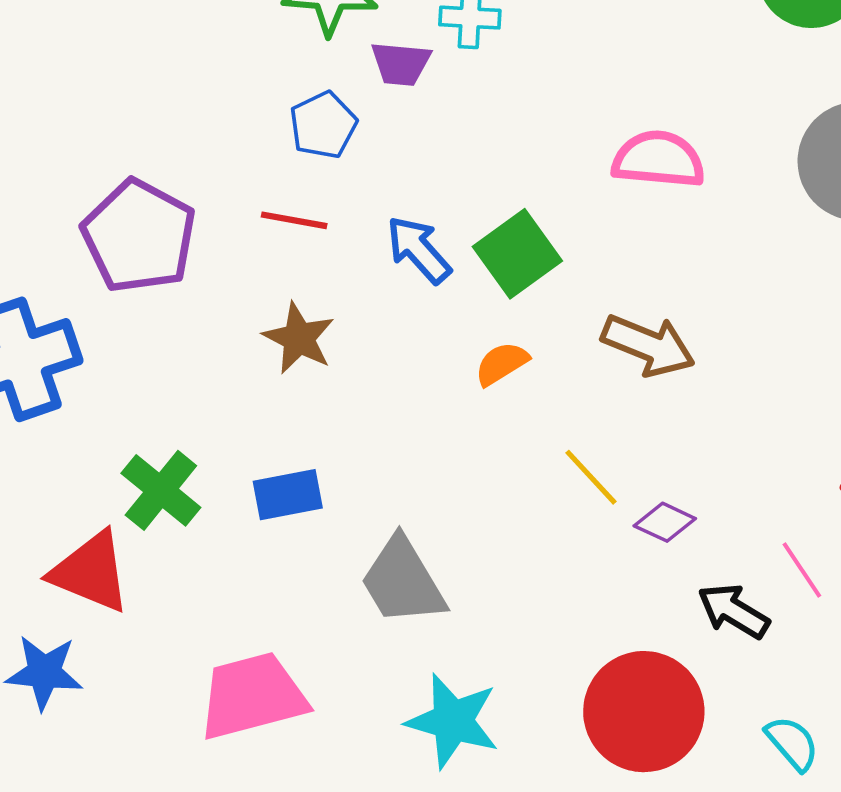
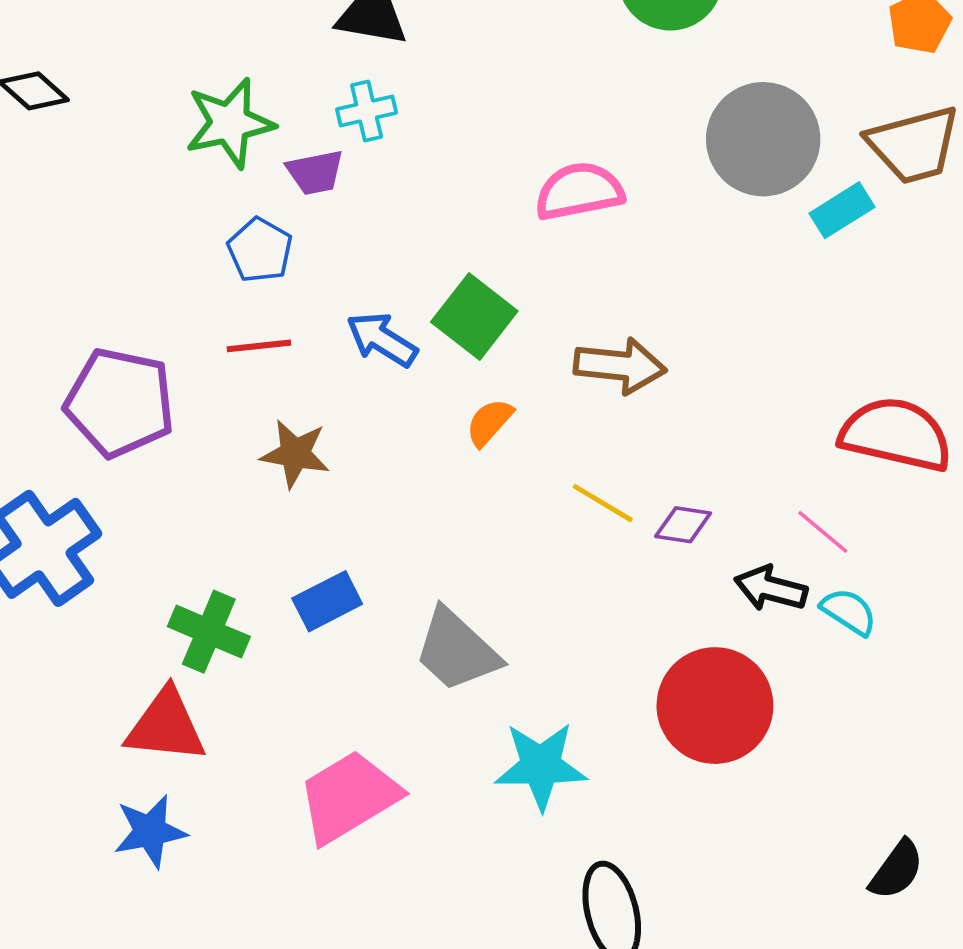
cyan semicircle: (792, 743) -> (849, 612), moved

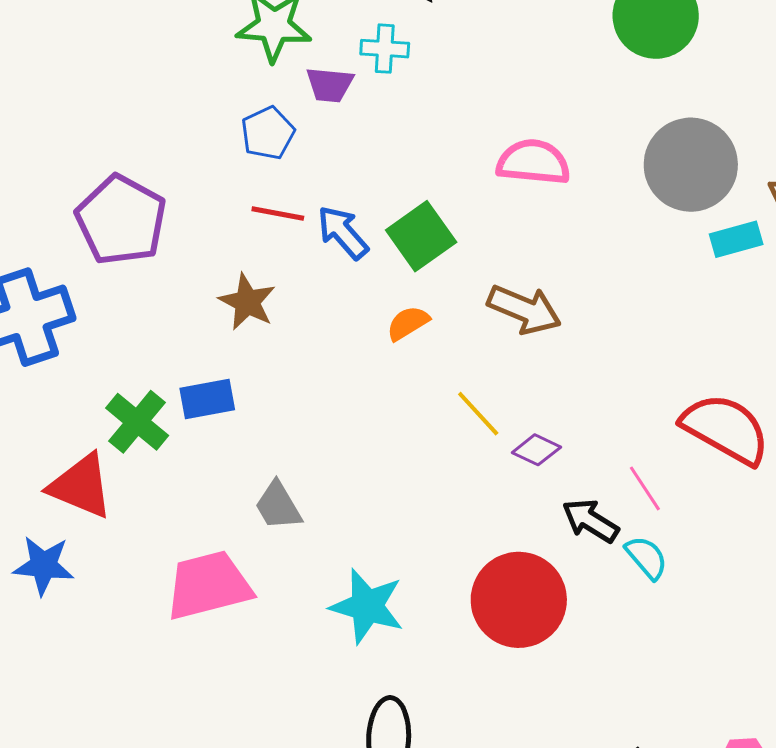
red line: (259, 346) -> (278, 213), moved
blue rectangle: (327, 601) -> (207, 399), moved
gray trapezoid: (457, 650) -> (278, 506), moved, size x0.7

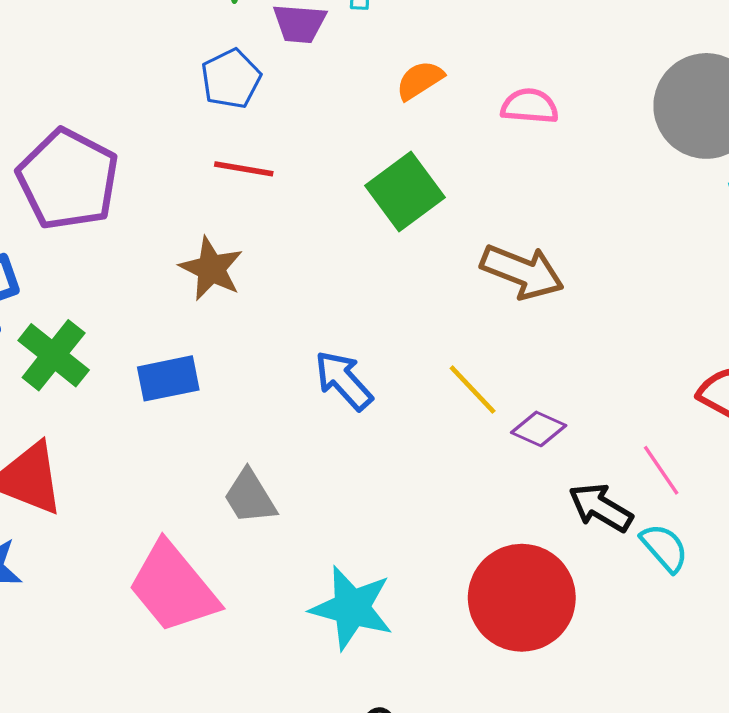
pink semicircle: (533, 162) -> (530, 106), size x0.7
blue arrow: (343, 232) -> (344, 380), moved
orange semicircle: (408, 323) -> (420, 80), moved
green cross: (137, 422) -> (54, 355), moved
pink trapezoid: (208, 585) -> (173, 587), turned -114

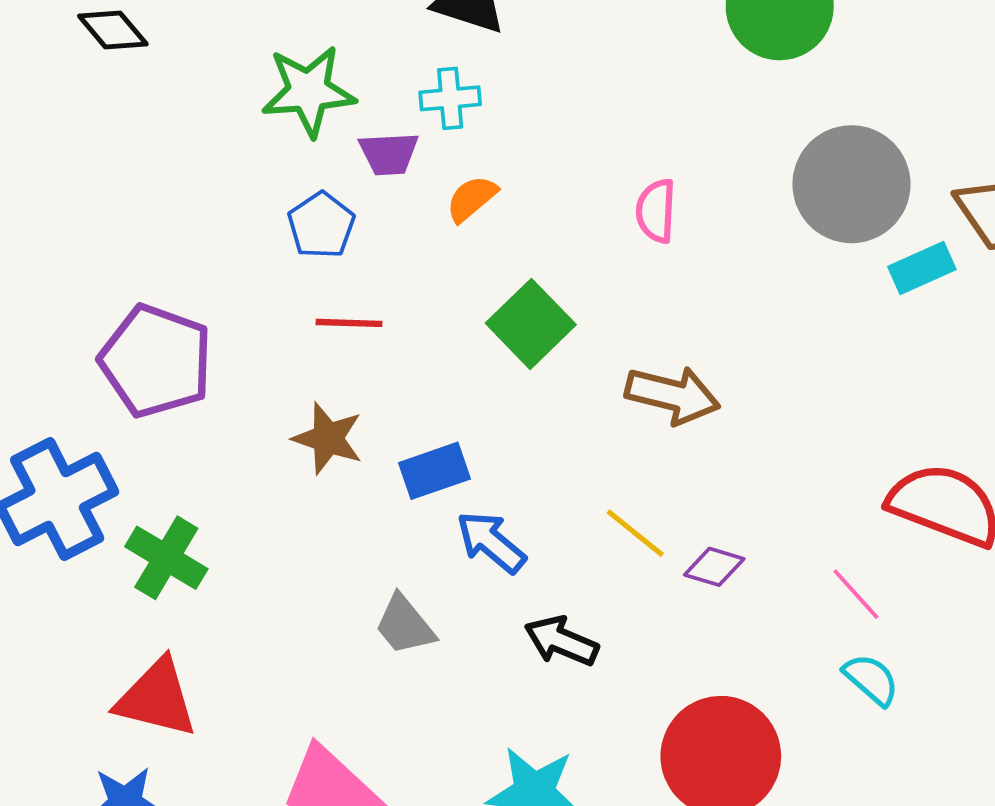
orange semicircle: (420, 80) -> (472, 199), moved
pink semicircle: (530, 106) -> (656, 211), turned -84
blue rectangle: (168, 378) -> (434, 471), moved
gray trapezoid: (250, 497) -> (405, 625), moved
black arrow: (601, 507) -> (561, 641), moved

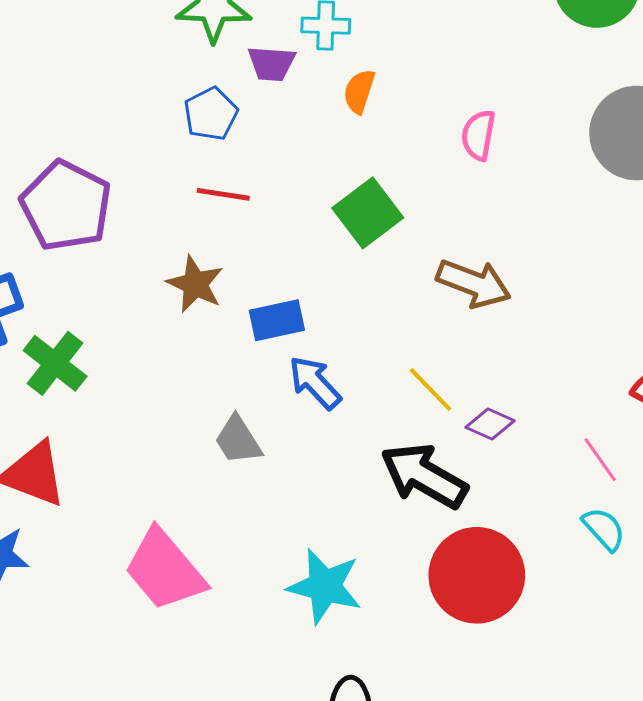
orange semicircle: (472, 199) -> (359, 91), moved, turned -39
black arrow: (561, 641) -> (424, 476), moved, size x1.5

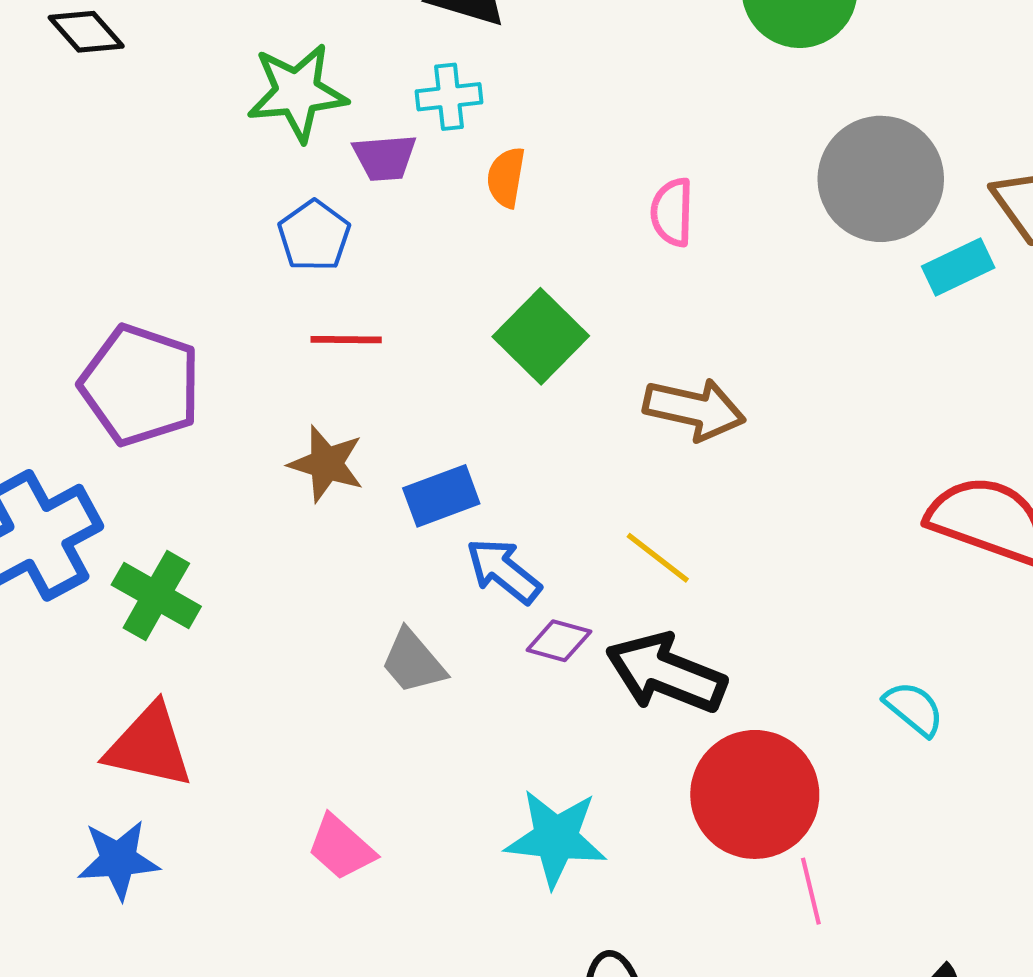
purple diamond: (490, 424) -> (559, 641), moved
pink line: (600, 460) -> (811, 891), moved, turned 30
pink trapezoid: (165, 570) -> (341, 848), size x0.6

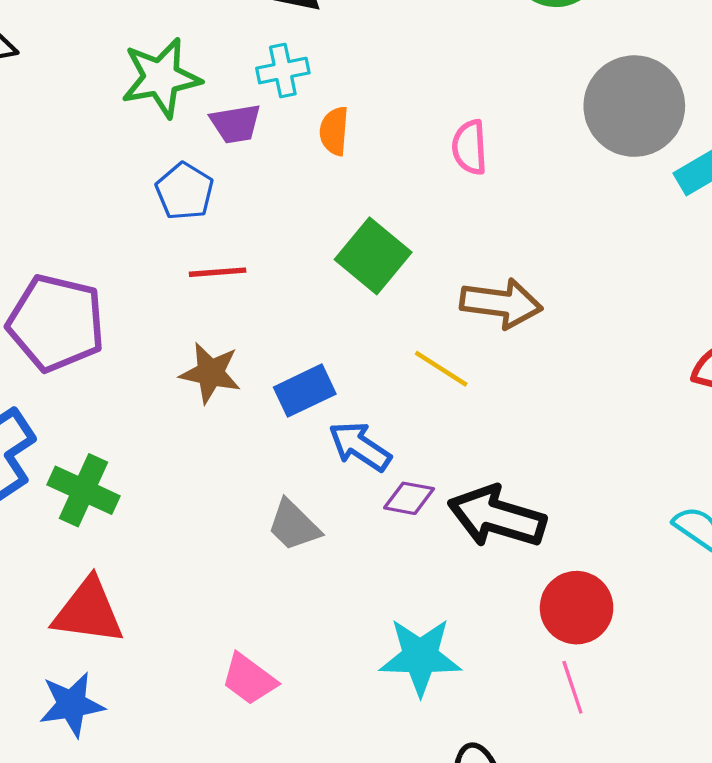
yellow line: (658, 558) -> (441, 369), moved
red circle: (755, 794) -> (577, 608), size x0.7
pink line: (811, 891) -> (572, 687), moved

